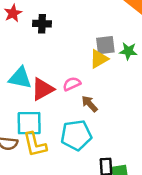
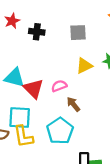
gray square: (105, 45) -> (78, 33), moved
red triangle: (43, 89) -> (33, 89), turned -50
cyan pentagon: (76, 135) -> (60, 131), turned -30

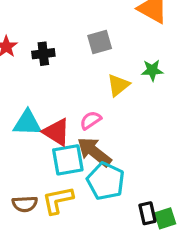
brown arrow: (73, 104) -> (94, 152), moved, size x1.6
cyan square: (20, 117) -> (68, 160), moved
yellow L-shape: (23, 137) -> (58, 200), turned 100

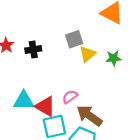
yellow triangle: (118, 85) -> (87, 54), moved
brown arrow: (94, 152) -> (89, 116), moved

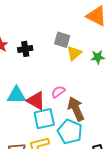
gray square: (74, 39) -> (62, 40), turned 35
brown arrow: (89, 116) -> (76, 109), turned 30

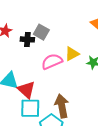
gray square: (62, 40) -> (41, 32), moved
pink semicircle: (58, 92) -> (52, 62), moved, size x1.5

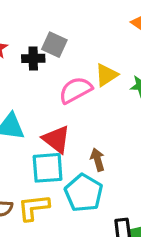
red triangle: (26, 90) -> (56, 139), moved
brown arrow: (62, 106) -> (97, 160), size x0.6

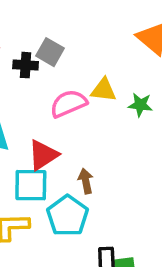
yellow triangle: (106, 75) -> (103, 90), turned 35
red triangle: (56, 139) -> (43, 155), turned 44

